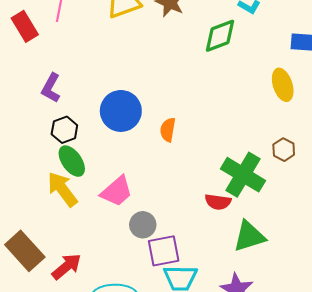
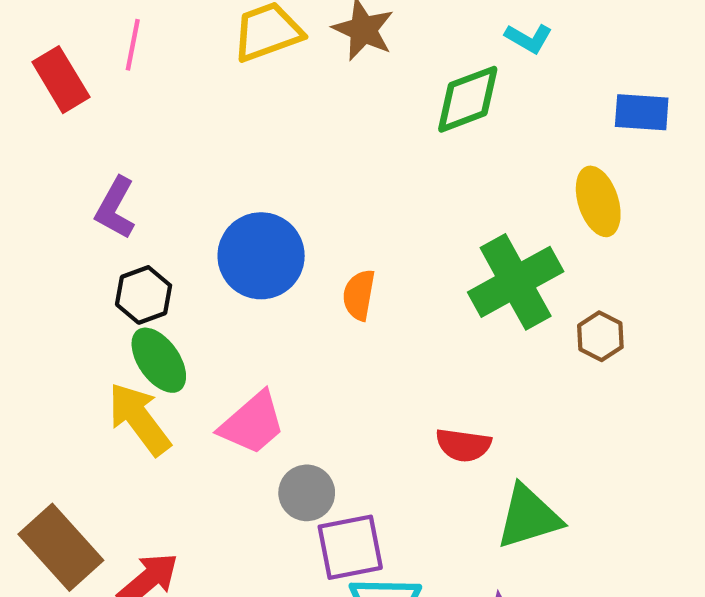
green cross: (243, 175) -> (516, 282), moved, turned 30

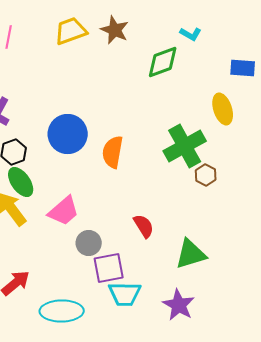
orange semicircle: (359, 295) -> (113, 152), size x1.4
brown hexagon: (600, 336) -> (206, 175), moved
red semicircle: (463, 445) -> (144, 226), moved, turned -130

